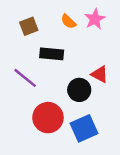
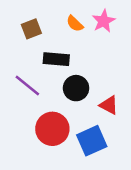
red triangle: (100, 74) -> (109, 105), moved
black circle: (79, 90) -> (76, 88), moved

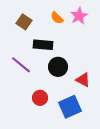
brown square: (31, 29) -> (24, 22), turned -35
red circle: (52, 129) -> (40, 98), size x0.6

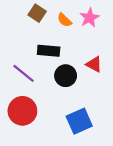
brown square: (24, 22) -> (37, 13), moved
red triangle: (83, 80) -> (94, 64), moved
red circle: (40, 98) -> (22, 111), moved, size x1.6

